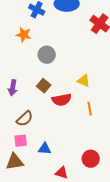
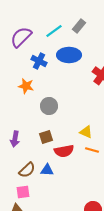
brown square: (44, 86) -> (46, 137), turned 32
orange line: (90, 109) -> (92, 150), moved, turned -64
blue triangle: (45, 149) -> (47, 170), moved

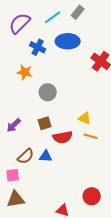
purple arrow: (15, 139) -> (14, 125), turned 35
pink square: (23, 192) -> (13, 175), moved

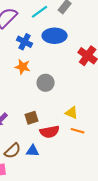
orange star: (25, 72) -> (23, 67), moved
gray circle: (48, 92) -> (46, 83), moved

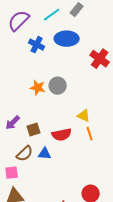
orange star: (23, 67) -> (38, 88), moved
brown square: (32, 118) -> (34, 130), moved
orange line: (78, 131) -> (90, 134), turned 56

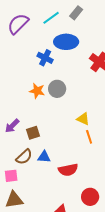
blue cross: (37, 45) -> (45, 58), moved
red semicircle: (62, 135) -> (68, 170), moved

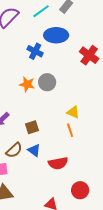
brown square: (33, 133) -> (32, 127), moved
orange line: (89, 137) -> (70, 130), moved
blue triangle: (44, 157) -> (34, 150), turned 32

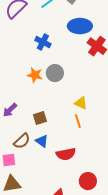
blue ellipse: (56, 35) -> (80, 26), moved

